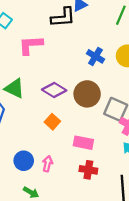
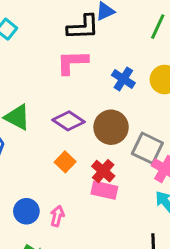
pink L-shape: (31, 45) -> (72, 62), moved
red cross: (88, 170) -> (103, 171), moved, turned 30

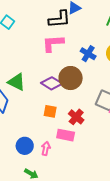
brown circle: (111, 127) -> (71, 78), moved
orange square: (65, 162) -> (50, 111), turned -32
pink rectangle: (104, 190) -> (66, 135), moved

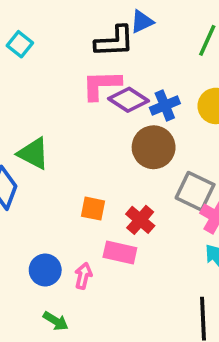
blue cross: (88, 54) -> (165, 106), turned 35
brown circle: (71, 78) -> (154, 147), moved
purple diamond: (52, 83) -> (129, 100), moved

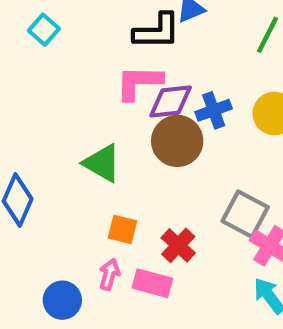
purple diamond: (129, 100) -> (171, 102), turned -42
brown circle: (154, 147) -> (177, 141), moved
green triangle: (33, 153) -> (102, 163), moved
pink arrow: (83, 276) -> (109, 274), moved

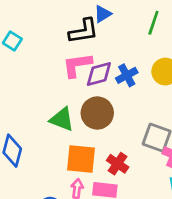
brown circle: (177, 141) -> (97, 113), moved
orange square: (123, 229) -> (81, 159), size x1.6

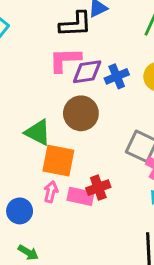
green triangle: (62, 119) -> (38, 132), moved
red cross: (118, 164) -> (98, 188), moved, turned 30

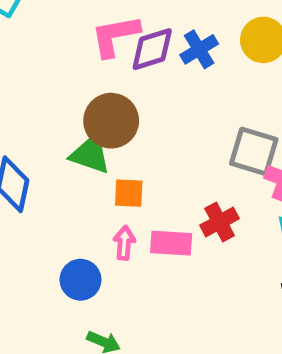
brown circle: (81, 113) -> (111, 121), moved
orange square: (58, 161) -> (129, 193), size x0.6
red cross: (98, 188) -> (220, 222), moved

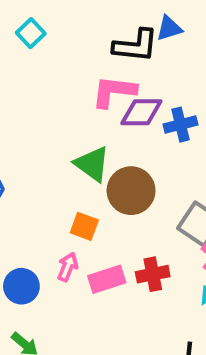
brown circle: (111, 121) -> (131, 191), moved
green triangle: (90, 154) -> (92, 164), moved
pink rectangle: (171, 243) -> (107, 279), turned -39

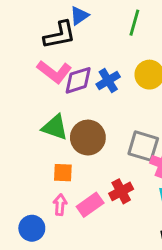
pink L-shape: (114, 91) -> (54, 72), turned -132

